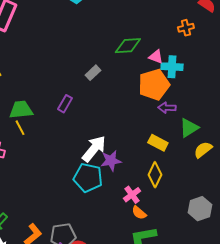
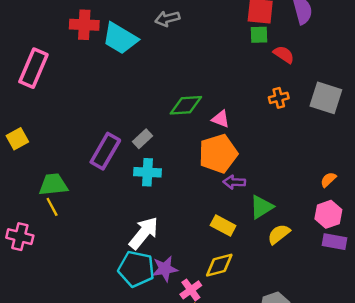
orange cross: (186, 28) -> (279, 98), moved
cyan cross: (172, 67) -> (147, 172), moved
purple rectangle: (65, 104) -> (105, 151), moved, size x1.6
purple star: (111, 161) -> (165, 269), moved
yellow diamond: (155, 175) -> (219, 265), turned 50

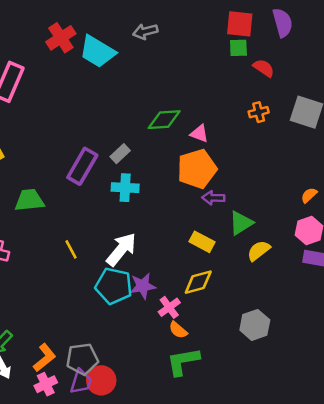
red cross: (84, 25) -> (61, 38), turned -36
yellow line: (52, 207) -> (71, 249), moved

